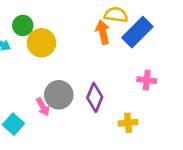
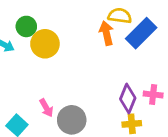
pink cross: (147, 80) -> (153, 95), moved
gray circle: (59, 95) -> (72, 120), moved
purple diamond: (95, 97) -> (128, 99), moved

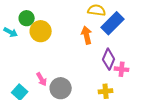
orange arrow: (106, 33) -> (87, 35), moved
purple diamond: (128, 99) -> (109, 59), moved

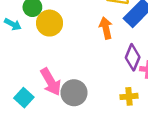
pink arrow: (42, 79) -> (51, 82), size x1.6

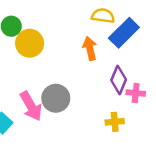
gray circle: (74, 93) -> (56, 98), moved

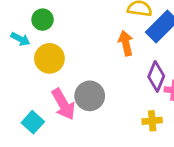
yellow circle: (30, 43) -> (49, 58), moved

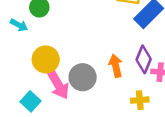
orange arrow: (126, 43) -> (116, 66), moved
yellow circle: (49, 58) -> (46, 59), moved

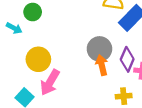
gray circle: (83, 77) -> (99, 49), moved
pink arrow: (58, 85) -> (50, 82), turned 60

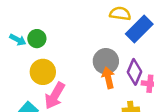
green circle: (33, 12) -> (37, 39), moved

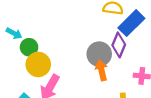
green circle: (37, 39) -> (29, 47), moved
purple diamond: (134, 72) -> (119, 45), moved

